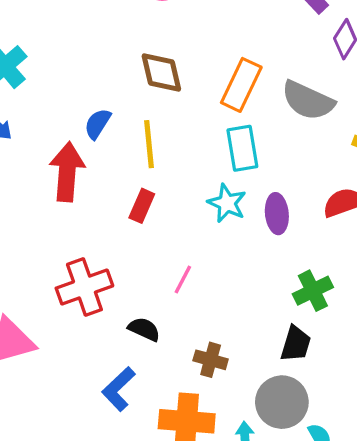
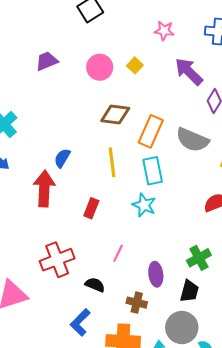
brown diamond: (161, 73) -> (115, 115), moved, turned -68
yellow line: (149, 144) -> (112, 162), moved
purple ellipse: (277, 214) -> (156, 274), moved

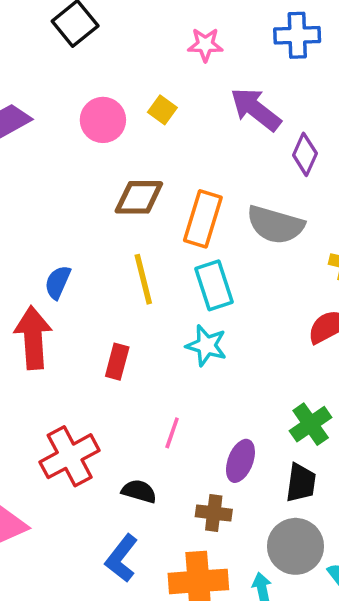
purple ellipse: (156, 274) -> (240, 461), turned 35

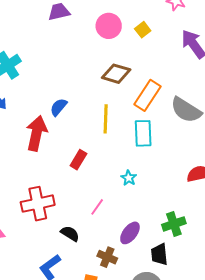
cyan star: (206, 346) -> (129, 178), moved, size x0.7
black trapezoid: (301, 483) -> (159, 254), turned 150

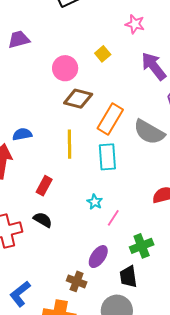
pink circle: (109, 26) -> (65, 68), moved
blue semicircle: (59, 107) -> (22, 134), turned 42
pink line: (97, 207) -> (113, 218), moved
black semicircle: (70, 234) -> (43, 220), moved

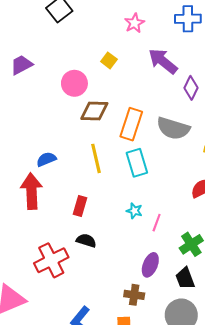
pink star: (135, 24) -> (135, 23), turned -30

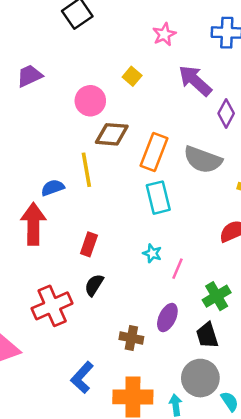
yellow line: (96, 158) -> (86, 170), moved
black semicircle: (86, 240) -> (94, 285), turned -78
brown cross: (134, 295) -> (131, 338), moved

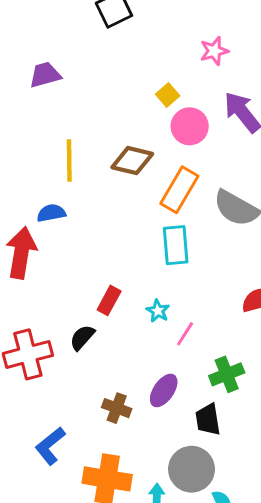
pink circle: (90, 101) -> (190, 126), moved
yellow line: (86, 170) -> (69, 161), moved
red rectangle: (89, 244) -> (109, 300), moved

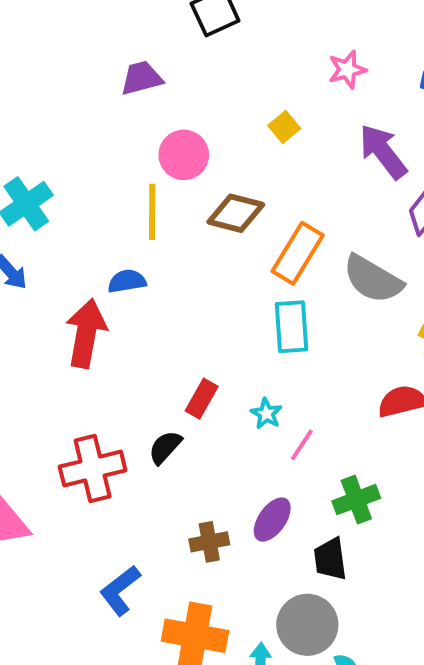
purple trapezoid: (45, 75) -> (142, 78), moved
pink circle: (190, 126) -> (184, 155), moved
brown cross: (117, 408) -> (209, 542), turned -32

